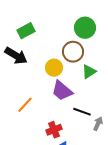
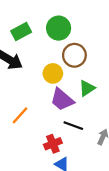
green circle: (85, 28) -> (59, 28), moved
green triangle: (89, 72) -> (87, 88), moved
black line: (82, 112) -> (73, 126), moved

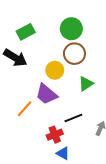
green circle: (59, 28) -> (71, 29), moved
purple trapezoid: (62, 100) -> (46, 94), moved
black line: (73, 126) -> (73, 118), turned -42

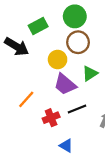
green rectangle: (26, 32) -> (38, 26), moved
purple trapezoid: (46, 94) -> (65, 84), moved
red cross: (55, 135) -> (51, 118), moved

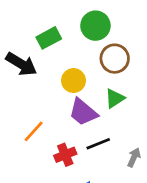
brown circle: (78, 42) -> (115, 59), moved

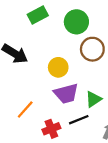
green rectangle: (49, 38) -> (38, 15), moved
green triangle: (115, 98) -> (93, 99), moved
purple trapezoid: (83, 112) -> (66, 94), turned -55

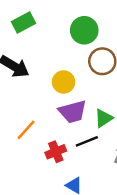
green rectangle: (38, 15) -> (23, 23), moved

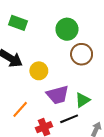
green rectangle: (23, 23) -> (18, 23), turned 48
yellow circle: (64, 82) -> (39, 71), moved

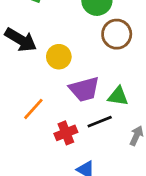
green triangle: (83, 100) -> (118, 96), turned 42

